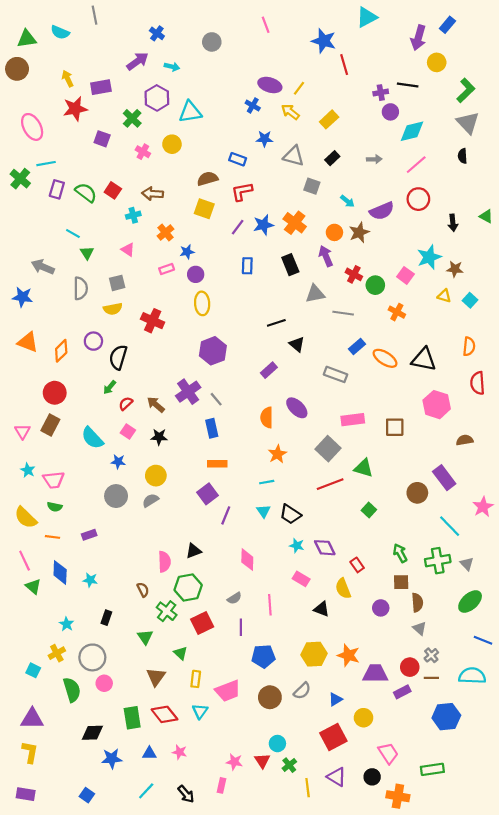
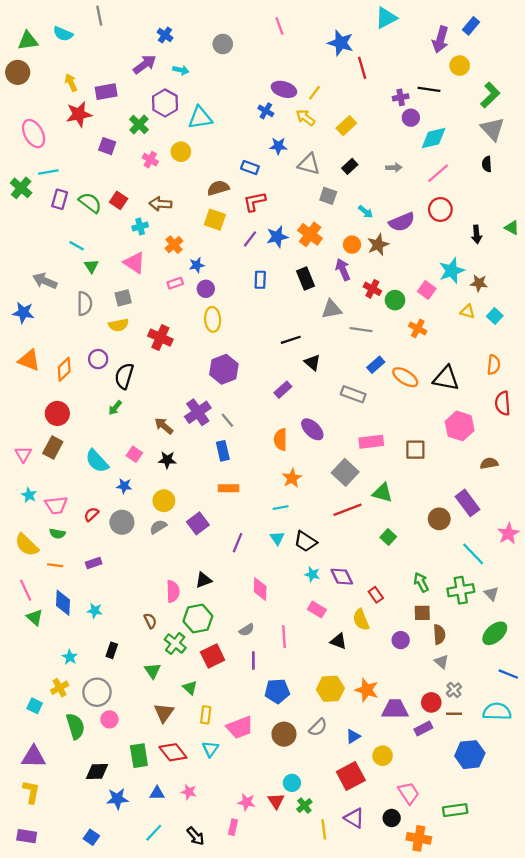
pink triangle: (128, 250) -> (134, 263), size x1.5
red semicircle: (126, 403) -> (91, 514), moved
purple square: (207, 494) -> (198, 523), moved

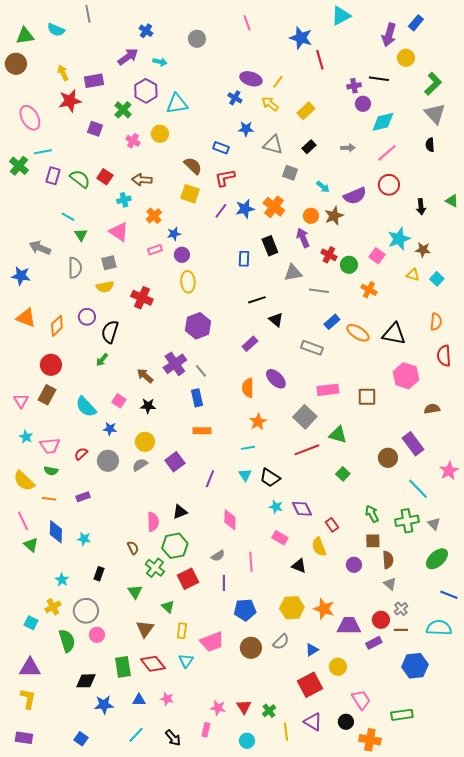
brown semicircle: (218, 188) -> (193, 166), turned 60
blue rectangle: (260, 280) -> (244, 259), moved
cyan circle: (292, 783) -> (247, 741), moved

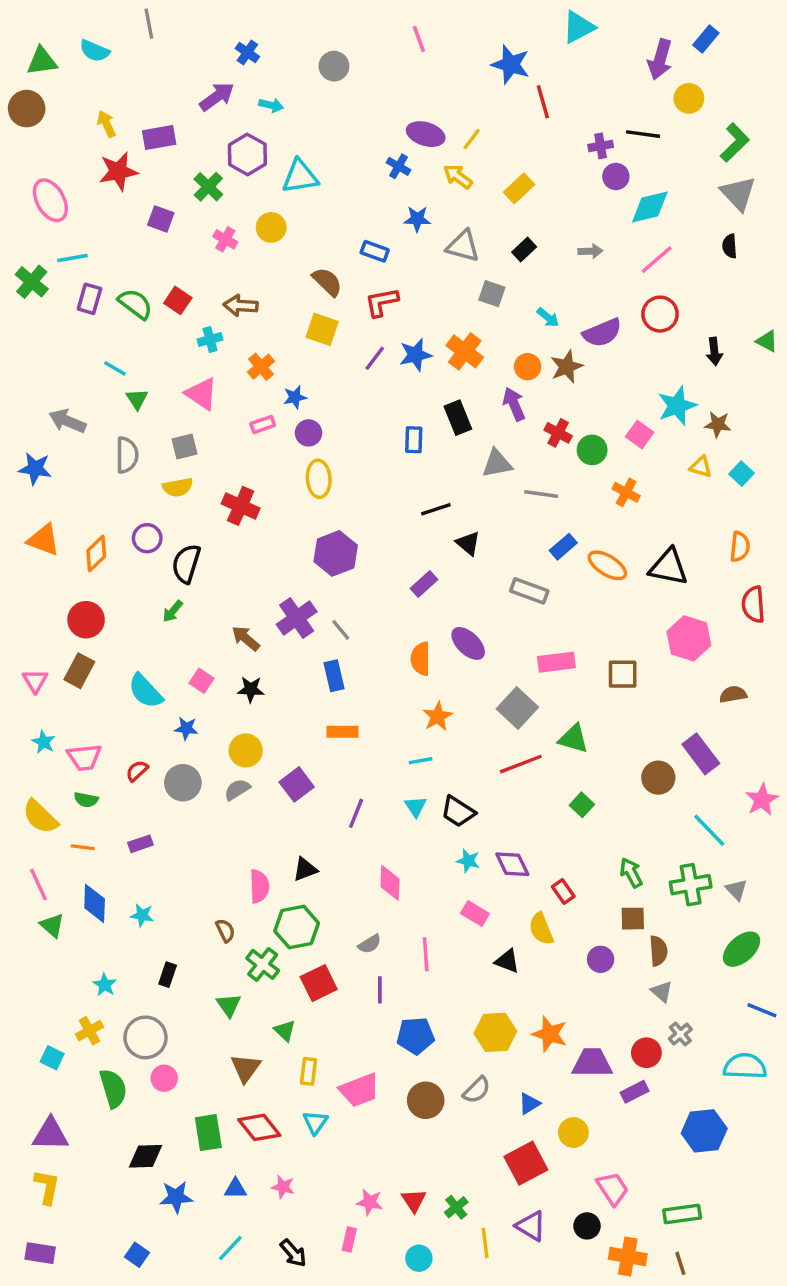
brown line: (401, 630) -> (680, 1263), moved, turned 72

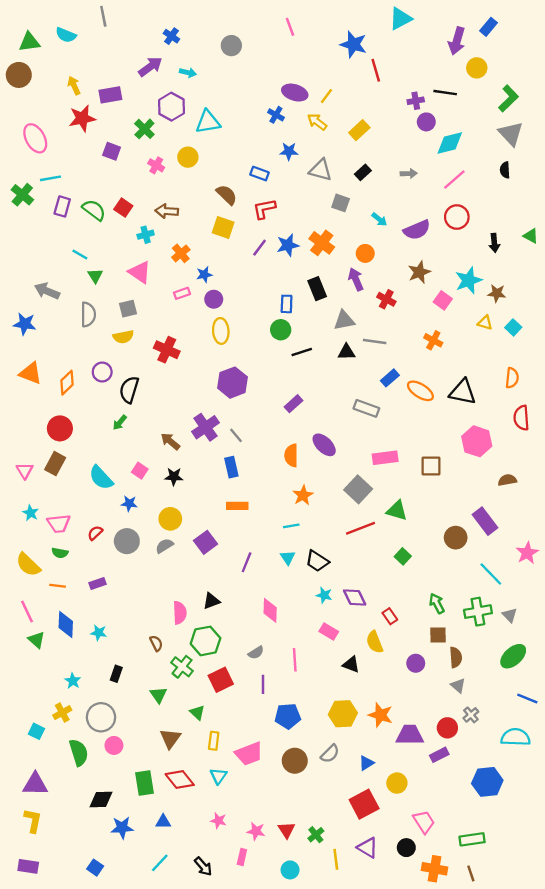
brown star: (567, 367) -> (419, 272), moved
green circle: (592, 450) -> (281, 330), moved
black triangle: (468, 543) -> (346, 352), moved, turned -42
pink star: (283, 1187) -> (218, 821), moved

